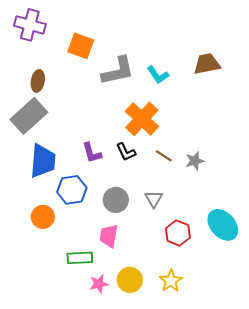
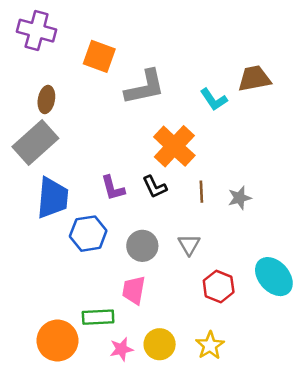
cyan L-shape: (158, 75) -> (214, 99), moved
brown line: (164, 156) -> (201, 192), turned 54
orange circle: (43, 217) -> (57, 341), moved, size x1.4

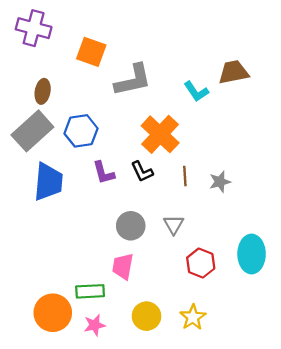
blue hexagon: (88, 234) -> (81, 131), moved
cyan ellipse: (274, 277) -> (252, 254), turned 42
pink star: (121, 349) -> (95, 325), moved

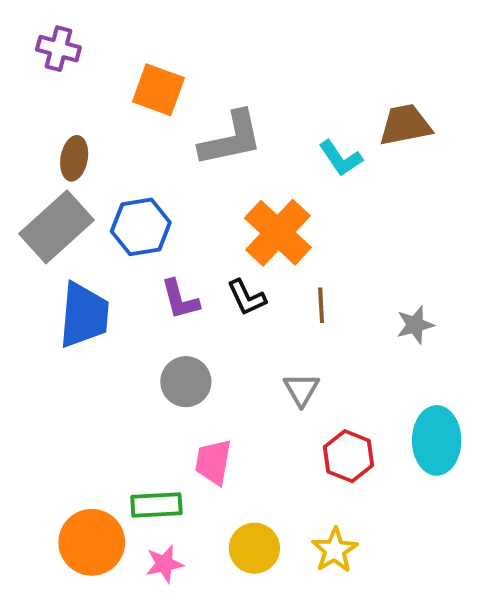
purple cross: (34, 28) -> (58, 49), size x0.7
gray star: (220, 182) -> (415, 325), moved
gray circle: (131, 226) -> (186, 382), moved

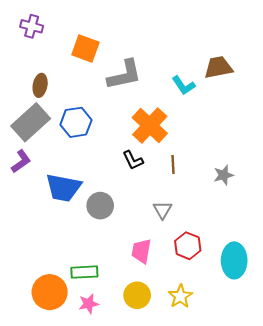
purple L-shape: (180, 299) -> (21, 161), moved, turned -110
blue trapezoid: (84, 315) -> (63, 188), moved, turned 96
cyan ellipse: (437, 440) -> (234, 260), moved
pink trapezoid: (213, 462) -> (141, 251), moved

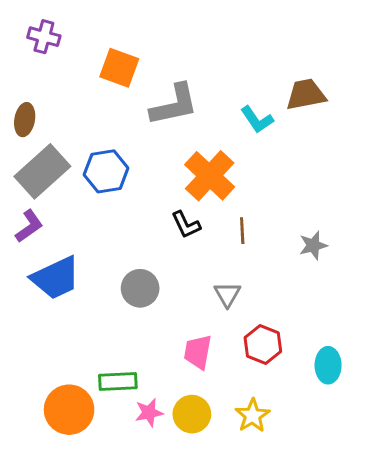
brown ellipse: (40, 85) -> (25, 120), moved
blue trapezoid: (63, 188) -> (56, 278), moved, turned -36
cyan ellipse: (234, 260) -> (328, 365), size x0.7
pink star: (89, 304) -> (149, 413), moved

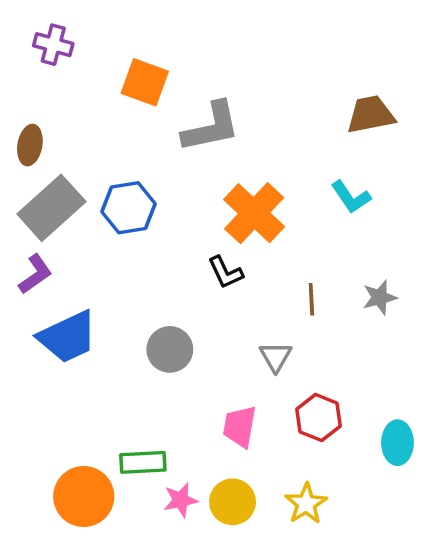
cyan L-shape: (257, 120) -> (351, 197), moved
brown line: (242, 231) -> (311, 299), moved

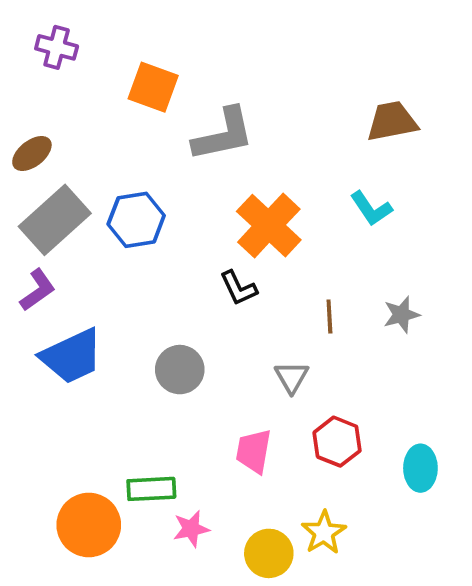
brown ellipse: (30, 145) -> (32, 154), turned 42
yellow circle: (233, 502) -> (269, 553), moved

